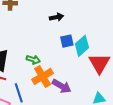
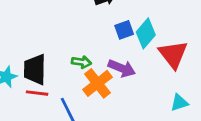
purple arrow: (62, 86) -> (122, 68), moved

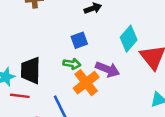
blue square: (124, 30) -> (79, 40), moved
red line: (37, 93) -> (20, 96), moved

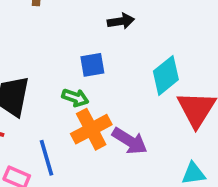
purple arrow: (108, 69) -> (130, 141), moved

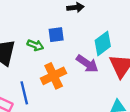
green arrow: (75, 98) -> (35, 45), moved
purple arrow: (130, 141) -> (87, 64), moved

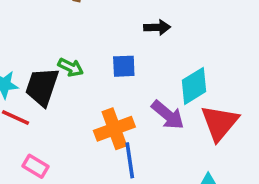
green arrow: (35, 45) -> (71, 67), moved
blue line: (24, 93) -> (130, 160), moved

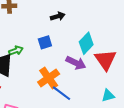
green arrow: (71, 67) -> (16, 51), turned -32
blue line: (130, 160) -> (61, 93), turned -30

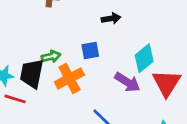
orange cross: (49, 78) -> (69, 78), moved

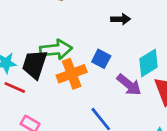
blue square: (90, 50) -> (101, 59), moved, turned 30
green arrow: (51, 56) -> (56, 50), size x1.6

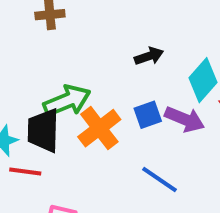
black arrow: (121, 19) -> (149, 56), moved
blue square: (101, 59) -> (148, 115), moved, turned -30

